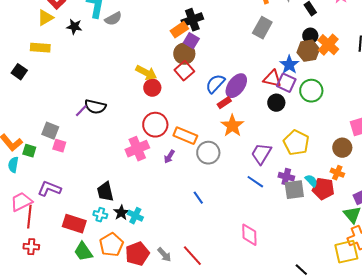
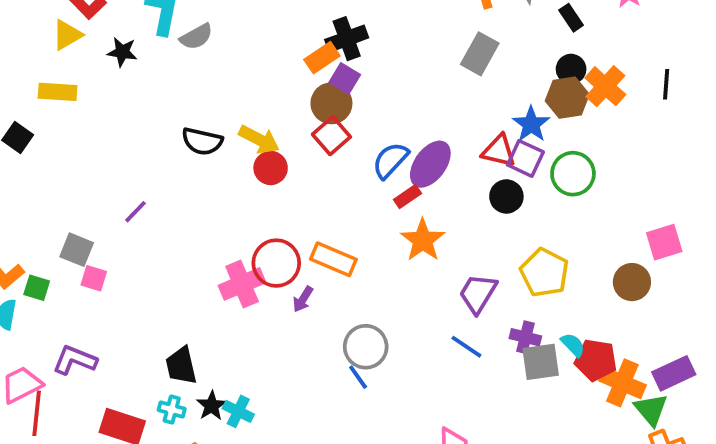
black semicircle: (95, 107) -> (202, 141), moved
red circle: (155, 125) -> (276, 263), moved
gray circle: (208, 153) -> (366, 347), moved
orange cross: (337, 173) -> (622, 383), moved, size x1.6

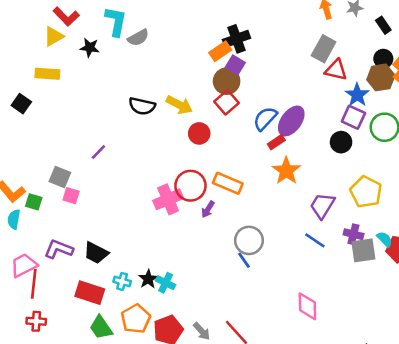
red triangle: (499, 151) -> (336, 70), moved
red circle: (271, 168) -> (199, 133), moved
black trapezoid: (181, 366) -> (96, 253), moved, turned -50

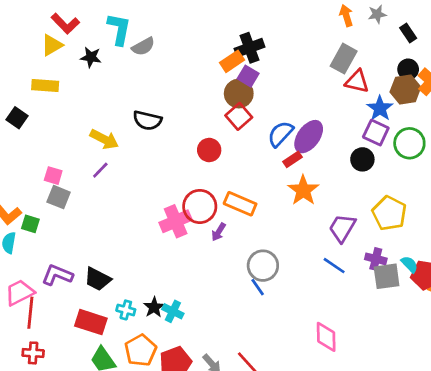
yellow arrow: (179, 105) -> (104, 139), moved
pink square: (71, 196) -> (53, 176), moved

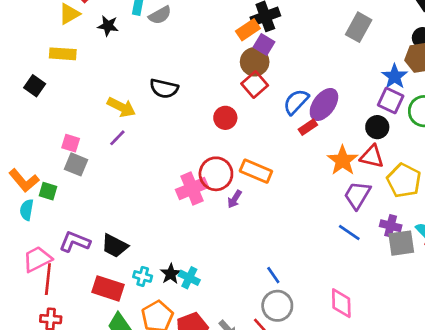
red triangle: (357, 81) -> (372, 156), moved
orange star: (303, 190) -> (343, 160), moved
gray circle: (263, 266) -> (277, 306), moved
blue line: (258, 287) -> (273, 275), moved

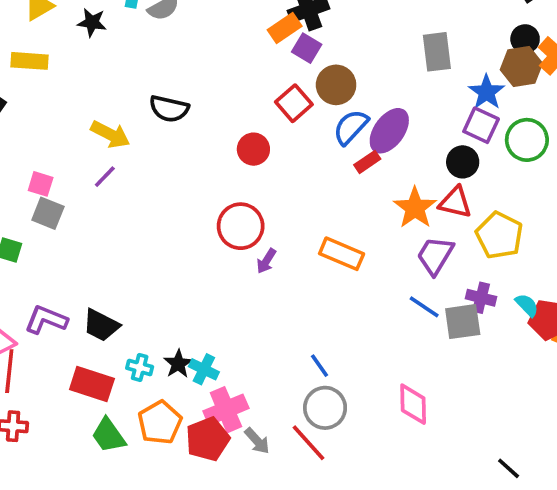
gray rectangle: (359, 27) -> (437, 52), moved, turned -36
brown circle: (255, 62) -> (336, 85), moved
orange rectangle: (256, 171) -> (342, 254), moved
pink cross: (192, 188) -> (226, 410), moved
gray square: (401, 243) -> (463, 322), moved

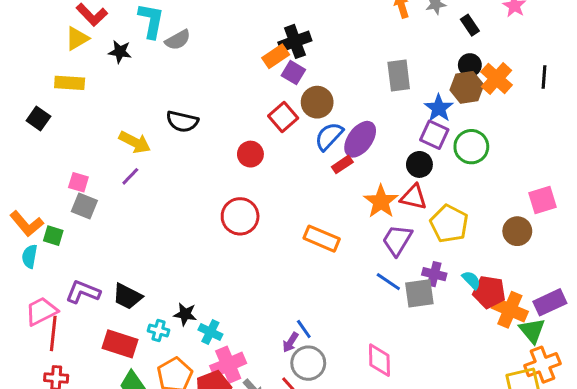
purple arrow: (266, 261) -> (290, 342), moved
black star: (178, 364) -> (185, 314), moved, turned -30

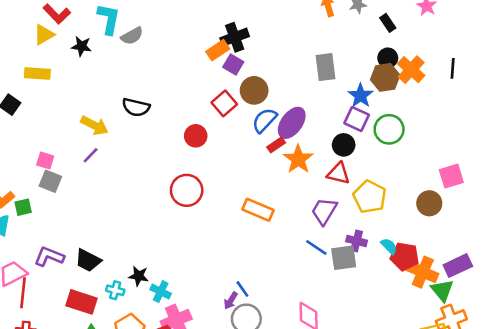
orange star: (381, 202) -> (298, 159), moved
green square: (53, 236) -> (23, 207), turned -30

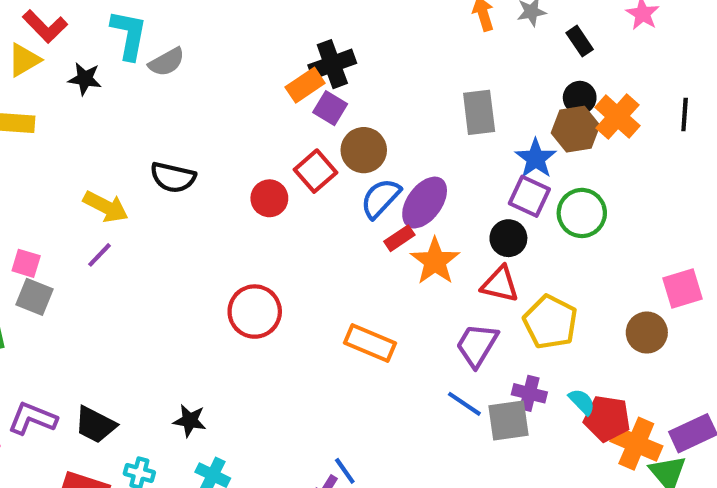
red circle: (196, 136) -> (269, 198), moved
black star: (139, 276) -> (190, 421), moved

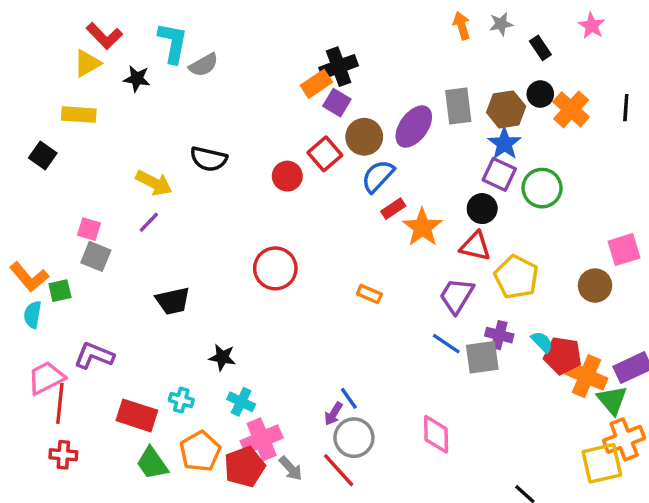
brown hexagon: (576, 129) -> (506, 109), moved
purple ellipse: (425, 203) -> (414, 127), moved
orange rectangle: (370, 343) -> (369, 294), size x0.6
black trapezoid: (95, 425) -> (173, 301), moved, turned -39

